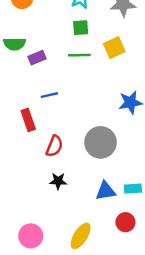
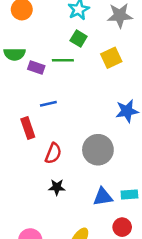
green square: (81, 28) -> (79, 38), turned 35
green line: (79, 55) -> (63, 60), moved
purple rectangle: (37, 58) -> (36, 67), turned 42

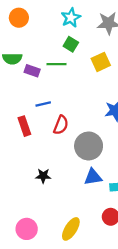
red semicircle: (53, 153) -> (61, 125), moved
black star: (57, 187) -> (43, 176), moved
blue triangle: (103, 197) -> (93, 177), moved

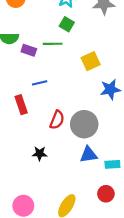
yellow square: (101, 62) -> (91, 61), moved
red semicircle: (61, 125) -> (57, 120), moved

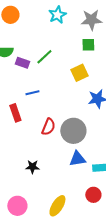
green square: (67, 24) -> (88, 45), moved, turned -32
green line: (53, 44) -> (44, 57), turned -42
black star: (40, 154) -> (32, 167), moved

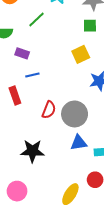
green line: (44, 57) -> (37, 19), moved
purple rectangle: (22, 63) -> (22, 53), moved
black star: (32, 167) -> (32, 151), size x1.6
yellow ellipse: (57, 206) -> (70, 194), moved

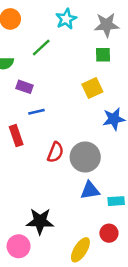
black star: (32, 151) -> (40, 221), moved

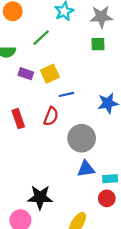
yellow square: (92, 88) -> (50, 74), moved
blue line: (36, 112) -> (66, 94), moved
red semicircle: (55, 152) -> (51, 116), moved
red circle: (109, 233) -> (107, 198), moved

